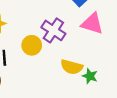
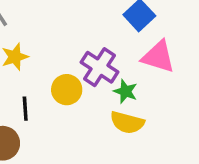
green star: (90, 76) -> (125, 91), moved

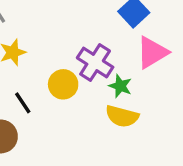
pink triangle: (158, 57) -> (152, 52), turned -48
black line: (25, 109) -> (23, 103), turned -30

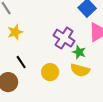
yellow circle: (63, 84) -> (50, 72), moved

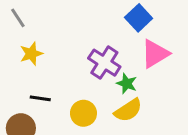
black line: (21, 62) -> (40, 98), turned -48
yellow semicircle: (80, 70) -> (128, 110), turned -48

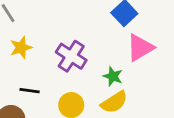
purple cross: (104, 63) -> (71, 56), moved

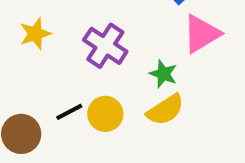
black line: (30, 91) -> (69, 112), moved, turned -36

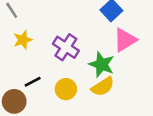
green star: (163, 74) -> (102, 64), size x1.5
black line: (69, 112) -> (33, 82), moved

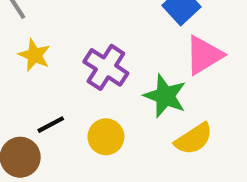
yellow star: (23, 40) -> (34, 55), turned -30
yellow semicircle: (103, 87) -> (194, 139), moved

